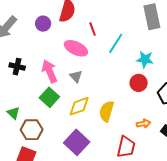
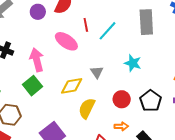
cyan line: (116, 43) -> (107, 31), moved
gray triangle: (76, 76) -> (97, 72), moved
red circle: (139, 83) -> (122, 99), moved
yellow diamond: (79, 106) -> (72, 86), moved

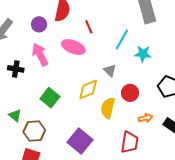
cyan line: (107, 31) -> (122, 39), moved
pink arrow: (37, 60) -> (40, 55), moved
red circle: (122, 99) -> (130, 93), moved

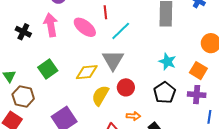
cyan line: (122, 39) -> (121, 31), moved
cyan star: (143, 54) -> (167, 62), moved
gray triangle: (110, 70) -> (113, 60), size x1.6

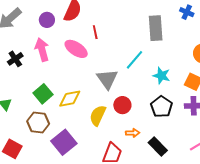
cyan line: (121, 31) -> (134, 60), moved
black cross: (23, 32) -> (15, 59), turned 35
yellow diamond: (87, 72) -> (70, 99), moved
brown hexagon: (23, 96) -> (38, 123), moved

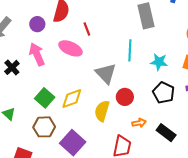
cyan line: (134, 60) -> (130, 50), turned -30

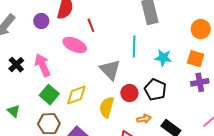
pink arrow: (37, 54) -> (42, 65), moved
black pentagon: (164, 93) -> (155, 90), moved

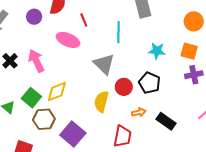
cyan line: (134, 46) -> (118, 32), moved
green square: (49, 95) -> (31, 98), moved
yellow diamond: (76, 95) -> (57, 92), moved

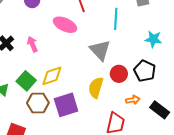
pink arrow: (36, 61) -> (32, 44), size x0.7
purple square: (73, 134) -> (66, 105), moved, turned 30

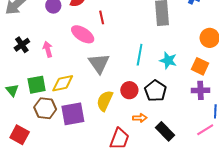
cyan line: (116, 19) -> (140, 55), moved
gray triangle: (100, 50) -> (99, 63), moved
green square: (26, 81) -> (37, 85), turned 30

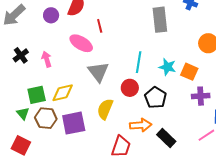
orange square: (200, 66) -> (189, 72), moved
green triangle: (12, 90) -> (23, 113), moved
red circle: (129, 90) -> (130, 88), moved
orange arrow: (140, 118) -> (141, 125), size x1.5

